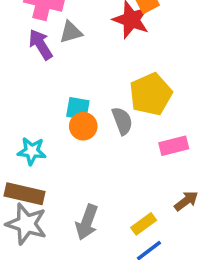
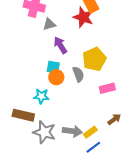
purple arrow: (41, 45) -> (60, 45), moved
cyan star: (32, 151) -> (41, 96), moved
gray arrow: (87, 222) -> (72, 131), moved, turned -102
gray star: (26, 224) -> (44, 132), moved

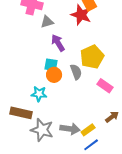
pink rectangle: (107, 88) -> (105, 86), turned 49

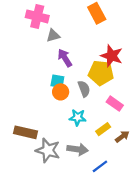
red star: (81, 15) -> (112, 56), moved
yellow pentagon: (92, 57) -> (101, 73), turned 30
cyan star: (39, 94) -> (78, 117), moved
yellow rectangle: (88, 130) -> (103, 129), moved

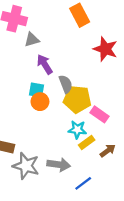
red star: (112, 56) -> (105, 49), moved
yellow pentagon: (101, 73) -> (77, 99), moved
gray semicircle: (84, 89) -> (66, 84), moved
cyan star: (78, 117) -> (77, 130), moved

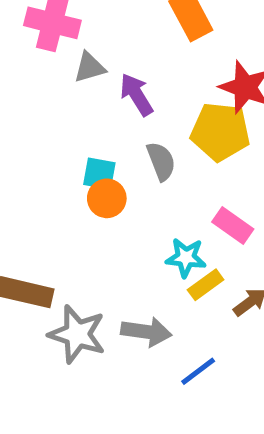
purple arrow: (45, 64) -> (136, 95), moved
yellow pentagon: (77, 99) -> (220, 132), moved

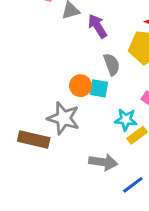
cyan square: (99, 174) -> (99, 88), moved
gray star: (77, 334) -> (63, 118), moved

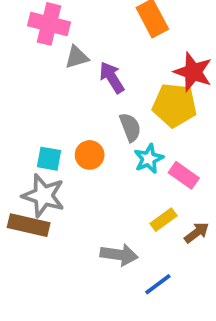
cyan square: (99, 88) -> (49, 159), moved
gray star: (63, 118) -> (43, 196), moved
cyan star: (126, 120) -> (149, 159), moved, turned -30

